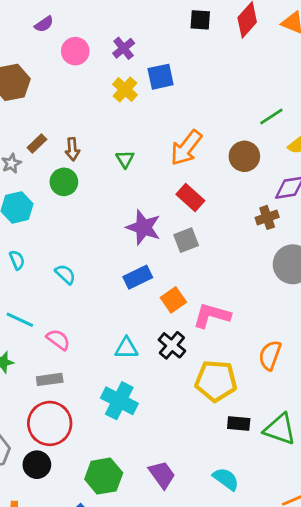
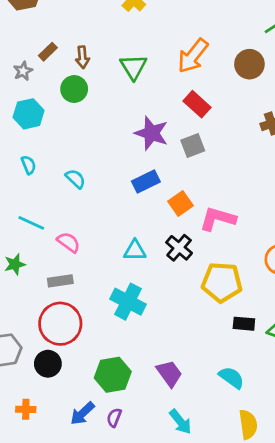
green triangle: (125, 159) -> (133, 67), size x1.5

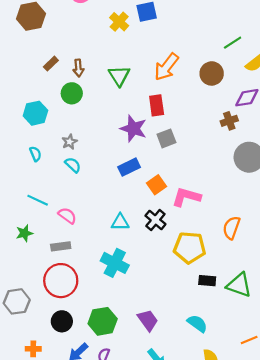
gray star: (23, 71) -> (70, 142), moved
red rectangle: (197, 104) -> (157, 105), moved, turned 40
black circle: (48, 364) -> (62, 321), moved

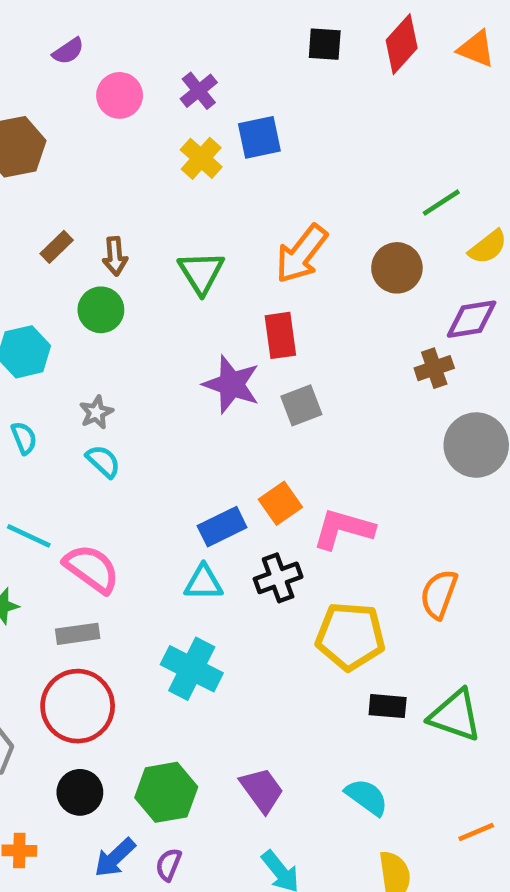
blue rectangle: (129, 167) -> (222, 527), moved
pink semicircle: (67, 216) -> (92, 569), size x1.4
black cross: (155, 220) -> (278, 578), turned 30

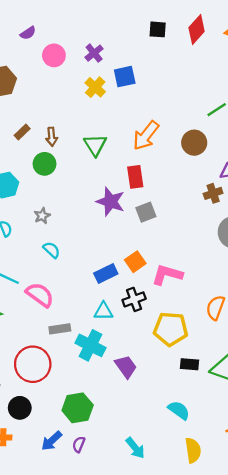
cyan semicircle: (103, 461) -> (52, 250), moved
cyan triangle: (203, 583) -> (103, 311), moved
gray rectangle: (78, 634) -> (60, 329), moved
purple trapezoid: (262, 790) -> (126, 367), moved
black circle: (80, 792) -> (20, 408), moved

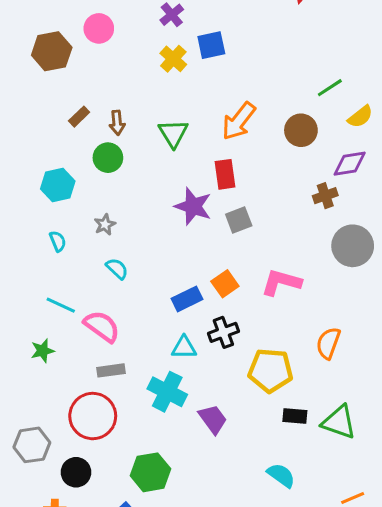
pink circle: (54, 55) -> (99, 28), moved
pink L-shape: (167, 275) -> (281, 282), moved
gray rectangle: (60, 329) -> (111, 370), moved

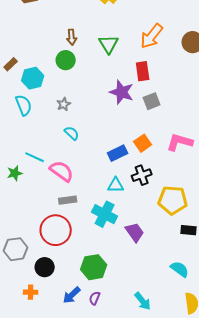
brown rectangle: (79, 117) -> (11, 64), moved
cyan semicircle: (58, 241) -> (24, 105), moved, size x1.5
green star: (43, 351) -> (15, 173), moved

